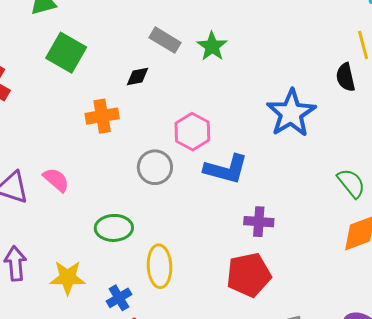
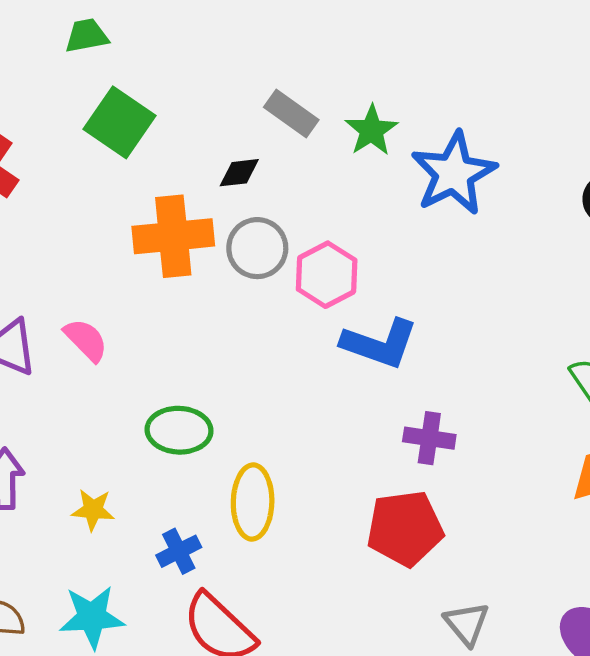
blue star: (291, 113) -> (454, 173), moved
orange cross: (102, 116) -> (173, 236), size x1.4
gray circle: (155, 167) -> (257, 248), moved
yellow star: (68, 278) -> (93, 510), size x0.7

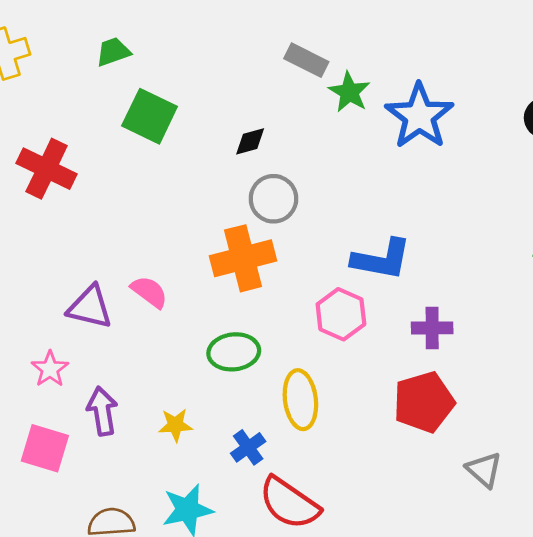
gray rectangle: (291, 114) -> (306, 60), moved
orange cross: (173, 236) -> (243, 258), moved
pink hexagon: (327, 275) -> (341, 314), moved

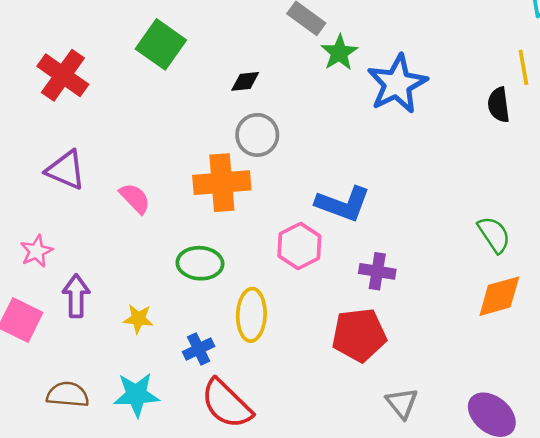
purple triangle: (90, 307) -> (66, 170), moved

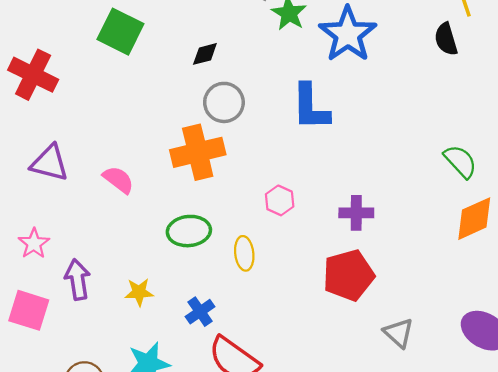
blue L-shape: (343, 204) -> (311, 107), moved, turned 78
pink hexagon: (299, 246) -> (280, 200), size x0.7
yellow ellipse: (251, 315) -> (244, 253), moved, size x0.7

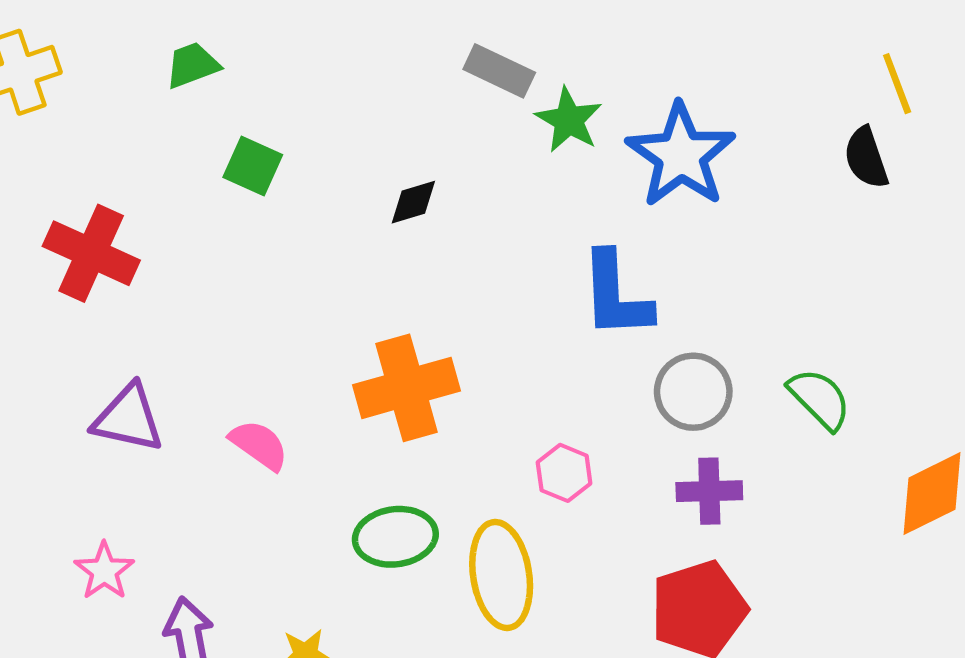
green square: (120, 32) -> (253, 166), size x0.7
gray circle: (224, 102) -> (693, 392), moved
green semicircle: (460, 161) -> (820, 399), moved
yellow ellipse: (244, 253) -> (501, 575), size x1.6

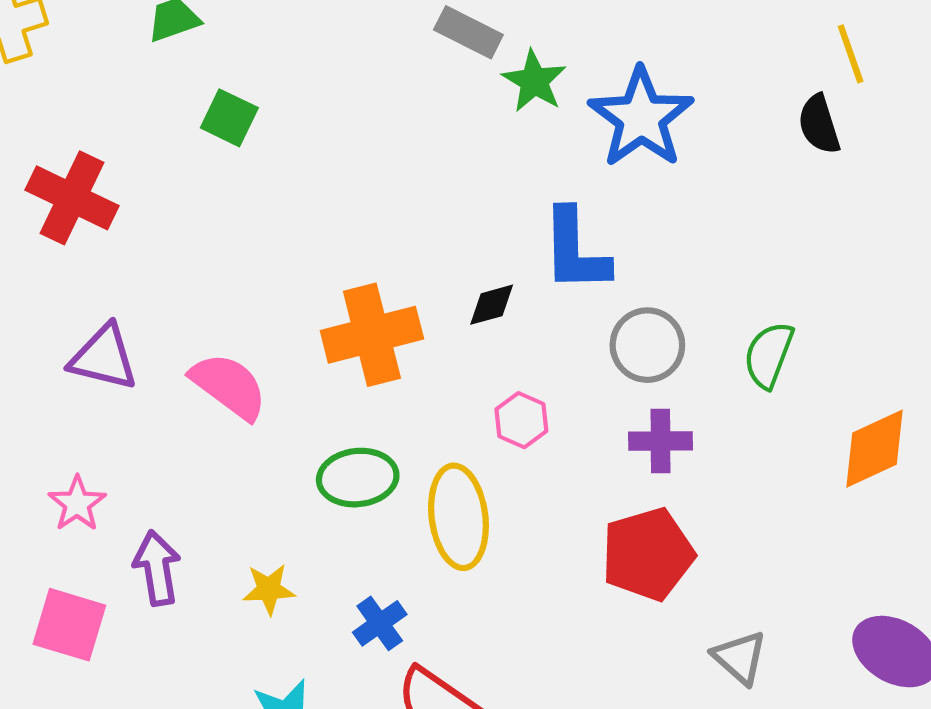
black diamond: (413, 202) -> (492, 305), moved
green semicircle: (820, 399) -> (769, 355), turned -116
pink semicircle: (259, 445) -> (229, 386), size x1.4

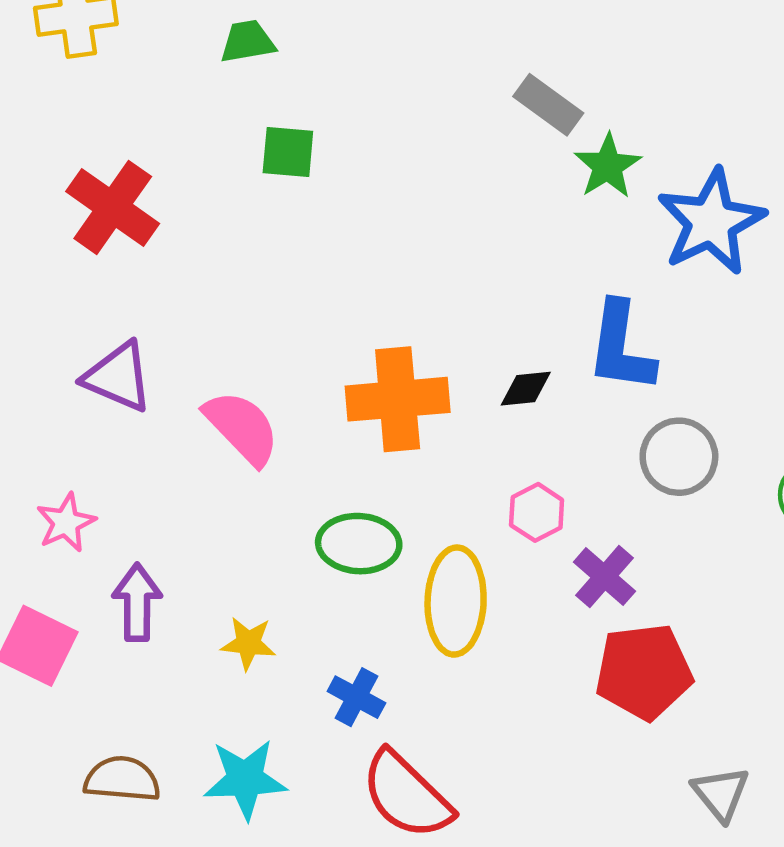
green square: (229, 118) -> (288, 152), turned -30
purple cross: (661, 441) -> (604, 577), moved, turned 32
blue cross: (380, 623) -> (356, 697), turned -36

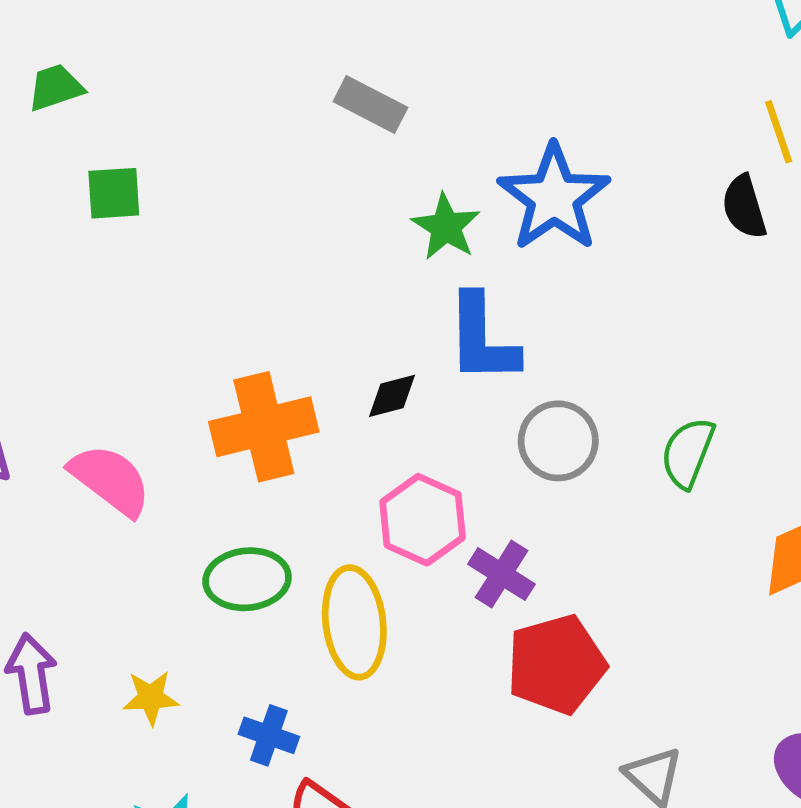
green star: (608, 166) -> (446, 227), moved
pink hexagon: (537, 512) -> (423, 520), size x1.5

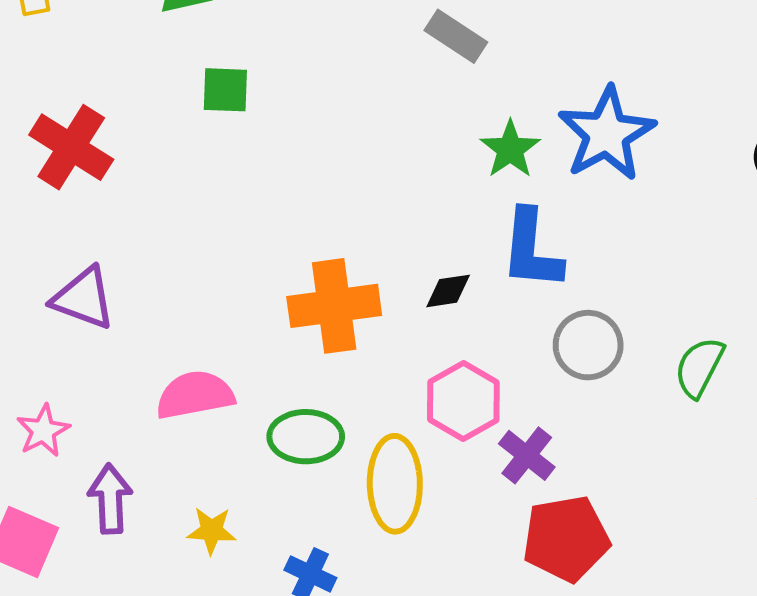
pink semicircle: (110, 480) -> (195, 395), moved, turned -54

